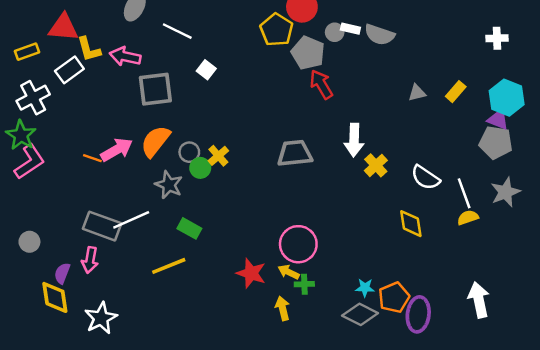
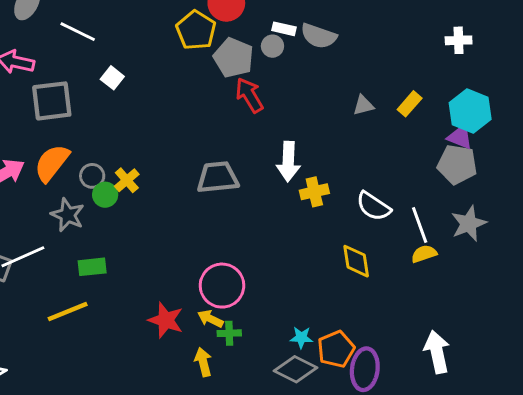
gray circle: (335, 32) -> (272, 46), moved
yellow cross: (376, 165) -> (314, 192), turned 30
green rectangle: (189, 228) -> (92, 267), turned -35

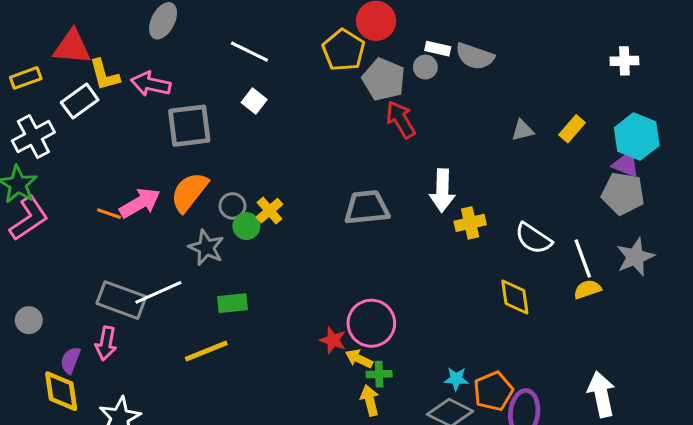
white line: (78, 32) -> (249, 52), moved
red star: (166, 320) -> (333, 340), moved, size x0.7
yellow arrow: (203, 362) -> (370, 400), moved

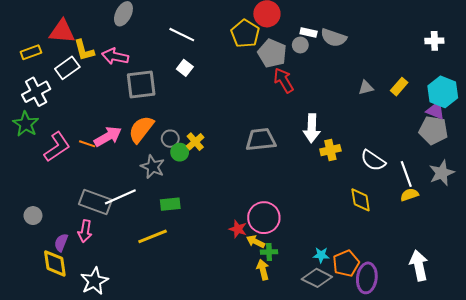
pink L-shape: (29, 218) -> (57, 147), moved

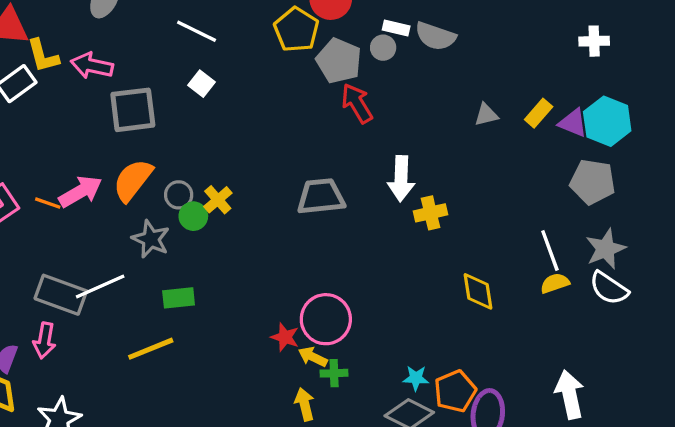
purple triangle: (435, 111) -> (573, 123), moved
white semicircle: (373, 160) -> (609, 288), moved
yellow arrow: (263, 270) -> (305, 404), moved

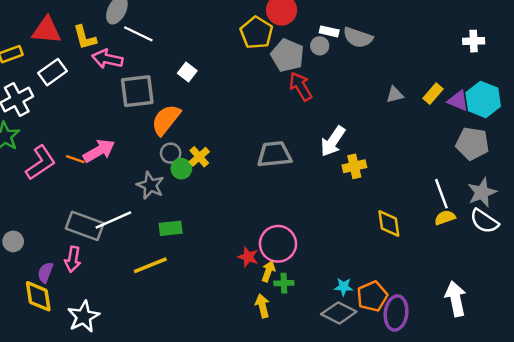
white line: (197, 31) -> (138, 34), moved
yellow L-shape: (43, 56) -> (85, 37), moved
white arrow: (401, 179) -> (333, 141), turned 32
orange semicircle: (133, 180) -> (166, 120), moved
yellow arrow: (313, 357) -> (268, 271), turned 84

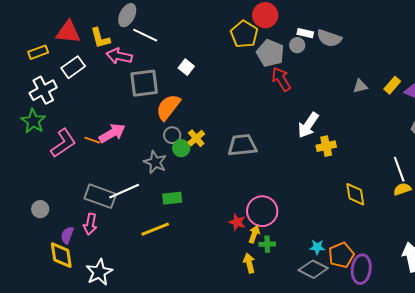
gray trapezoid: (274, 154) -> (242, 145), moved

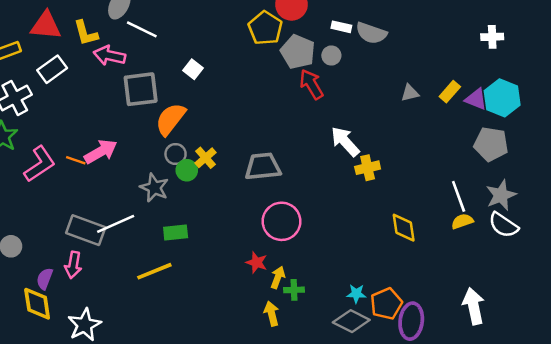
gray circle: (297, 45) -> (331, 56), moved
white arrow: (308, 125) -> (345, 142), turned 104
pink circle: (262, 211) -> (282, 221), moved

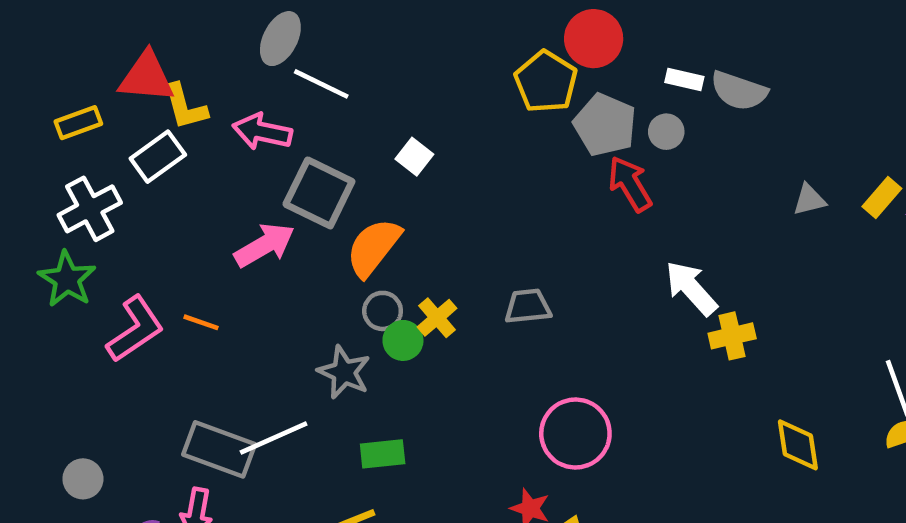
yellow L-shape: (86, 33) -> (185, 107), moved
gray square: (141, 89) -> (319, 193), turned 33
pink arrow: (101, 152) -> (265, 245), moved
gray trapezoid: (263, 166) -> (528, 306), moved, size x0.7

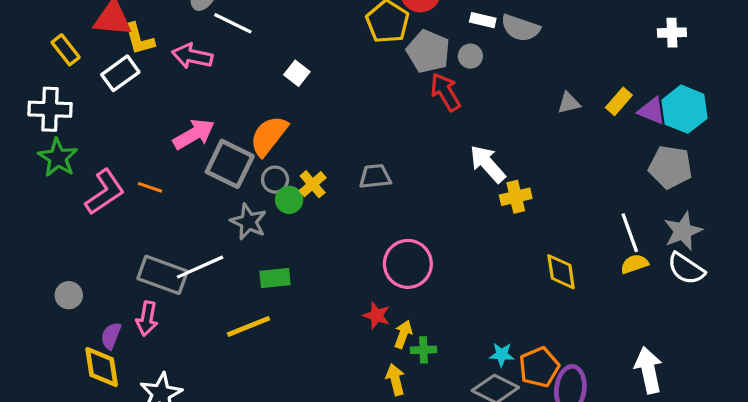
yellow rectangle: (78, 123) -> (66, 50), turned 72
gray square: (319, 193) -> (230, 164), moved
white cross: (90, 209) -> (50, 109), moved, turned 30

